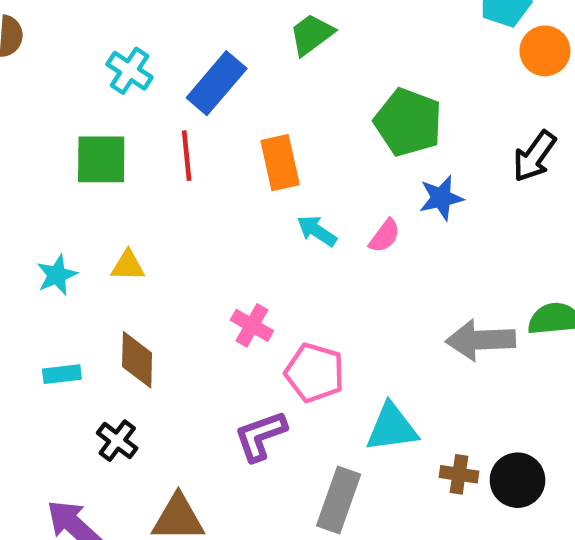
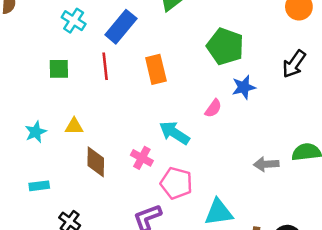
green square: (101, 159) -> (59, 69), size x0.7
cyan arrow: (317, 231) -> (174, 133), moved, size x1.4
gray arrow: (481, 340) -> (266, 164), size x0.7
brown diamond: (137, 360) -> (96, 162), moved

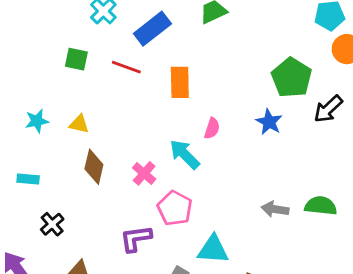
green pentagon: (225, 46) -> (292, 78), moved
red line: (105, 66) -> (126, 67), turned -76
blue star: (244, 87) -> (269, 122), turned 30
pink semicircle: (213, 108) -> (212, 128), moved, turned -30

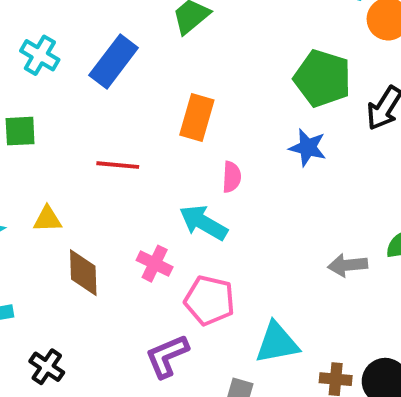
red line: (126, 67) -> (118, 165), moved
orange rectangle: (180, 82) -> (197, 117), moved, turned 32

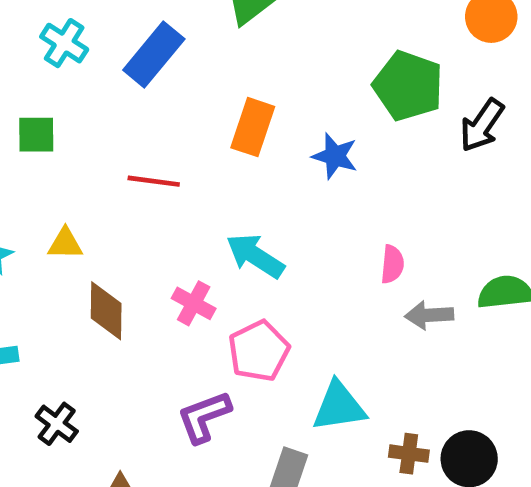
blue star: (308, 147) -> (335, 156), moved
pink semicircle: (232, 177) -> (392, 264), moved
pink pentagon: (209, 300) -> (259, 351), turned 30

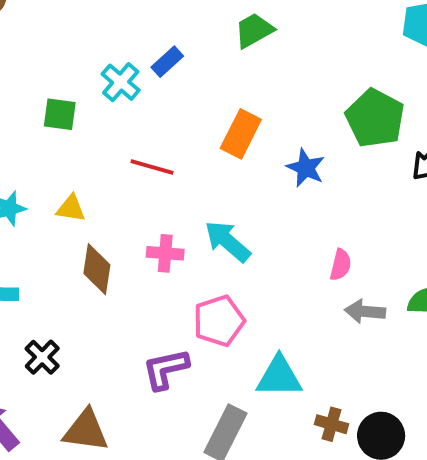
cyan cross: (64, 43) -> (121, 82), moved
blue rectangle: (154, 55) -> (167, 62), size x0.6
pink cross: (194, 303) -> (165, 253), moved, turned -32

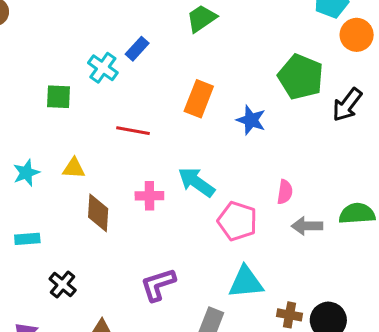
pink pentagon: (219, 321) -> (237, 221), moved, turned -30

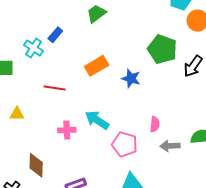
orange rectangle: (199, 99) -> (97, 66), turned 40
brown diamond: (98, 213) -> (36, 165), moved

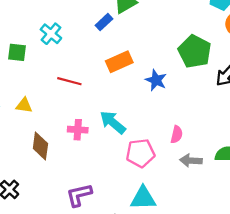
blue rectangle: (55, 35) -> (104, 22), moved
pink pentagon: (125, 144) -> (140, 153), turned -30
brown diamond: (36, 165) -> (40, 146), moved

